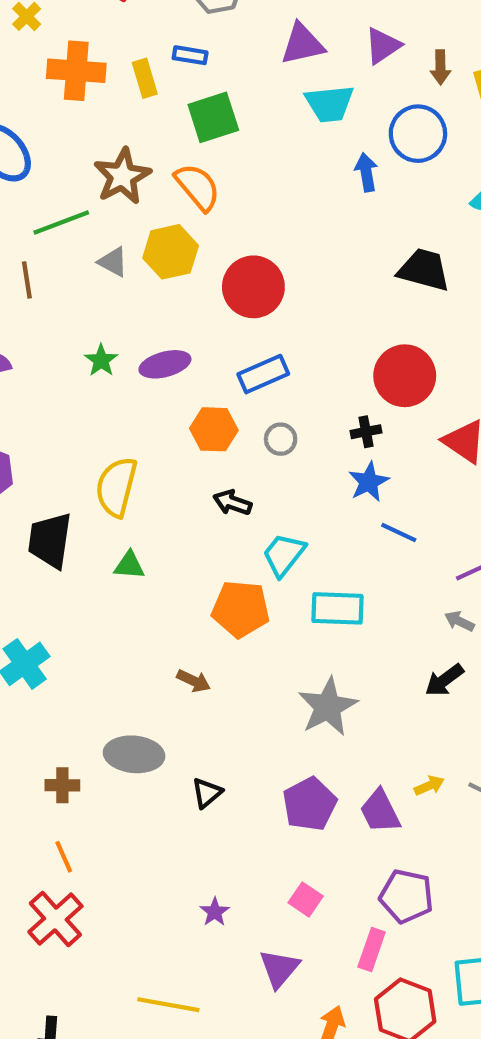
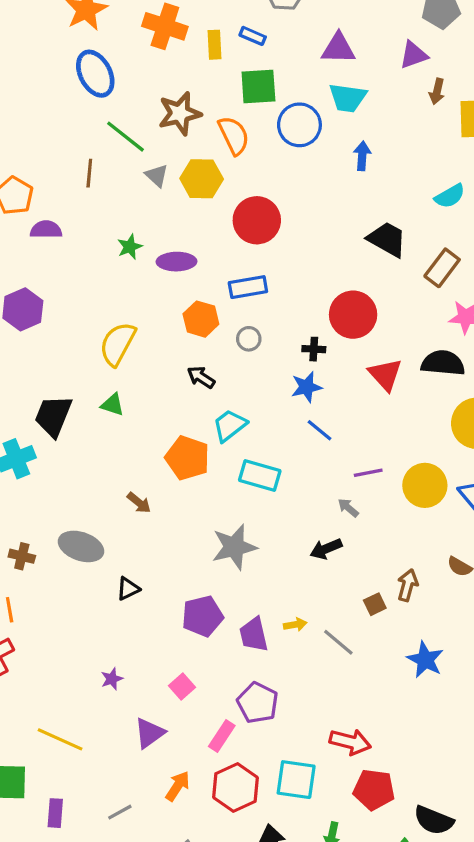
purple triangle: (383, 46) -> (414, 55), moved
blue circle: (418, 134) -> (299, 125), moved
green line: (61, 223) -> (126, 137), turned 45
black trapezoid: (50, 540) -> (53, 416), moved

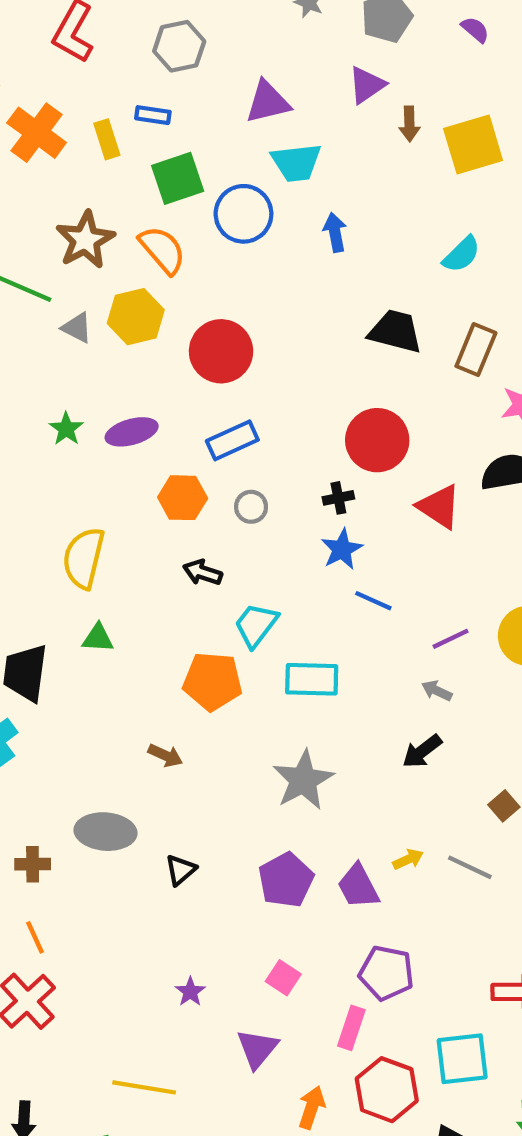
orange cross: (165, 26) -> (37, 133), turned 33

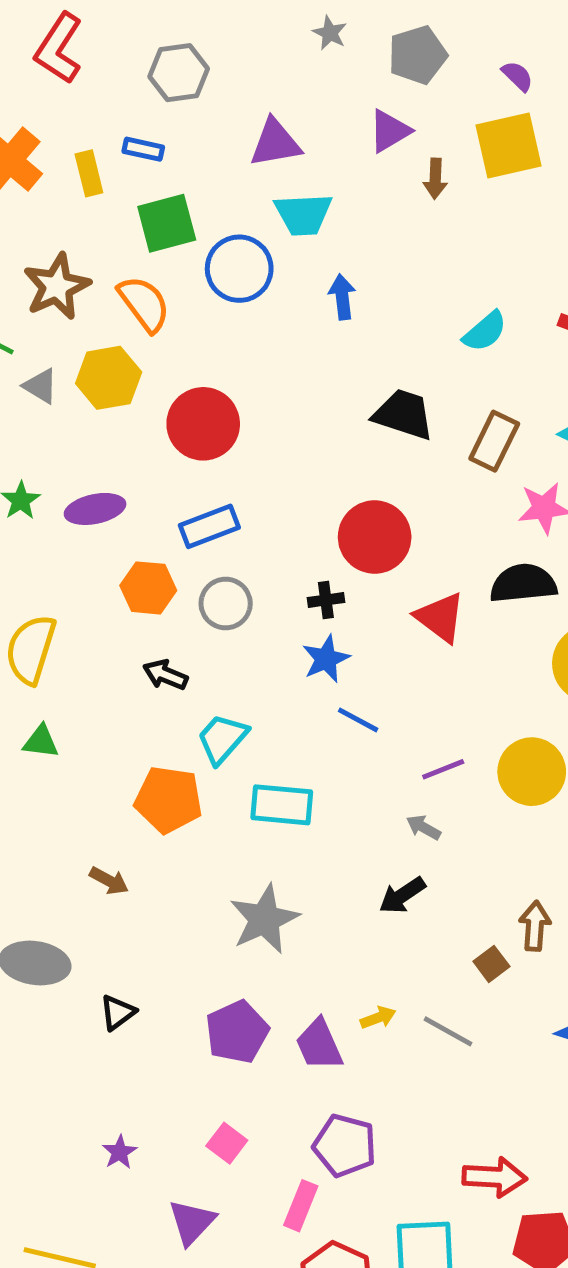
yellow square: (473, 144) -> (509, 145), moved
gray circle: (251, 507) -> (226, 603), size x1.4

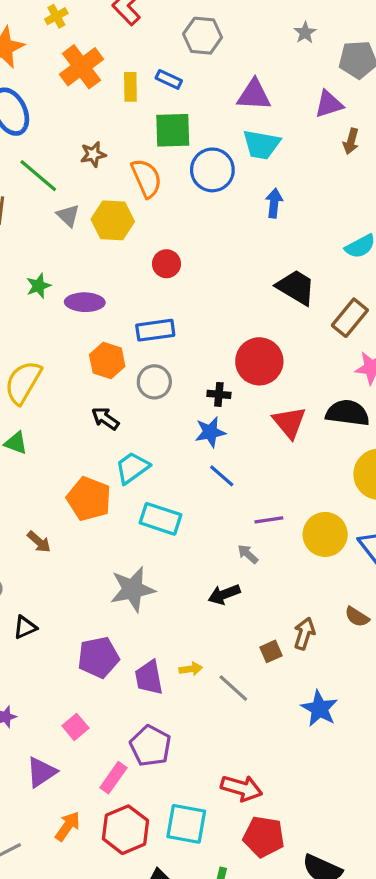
brown star: (57, 286) -> (93, 154), size x0.6
red circle: (203, 424) -> (166, 264), size x0.6

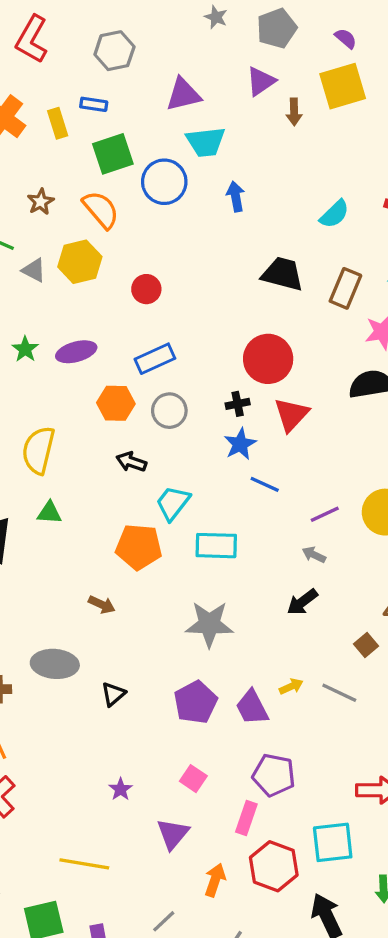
red triangle: (289, 422) -> (291, 415), moved, turned 39
gray star: (133, 589) -> (209, 624), turned 30

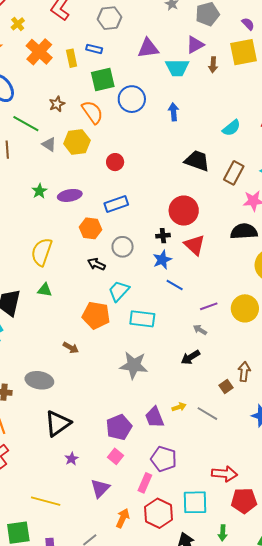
cyan trapezoid: (206, 142) -> (177, 68), moved
gray circle: (169, 411) -> (123, 247), moved
red triangle: (291, 415) -> (195, 245), turned -35
black triangle: (113, 694) -> (58, 423), moved, size x1.8
purple pentagon: (196, 702) -> (119, 427), moved

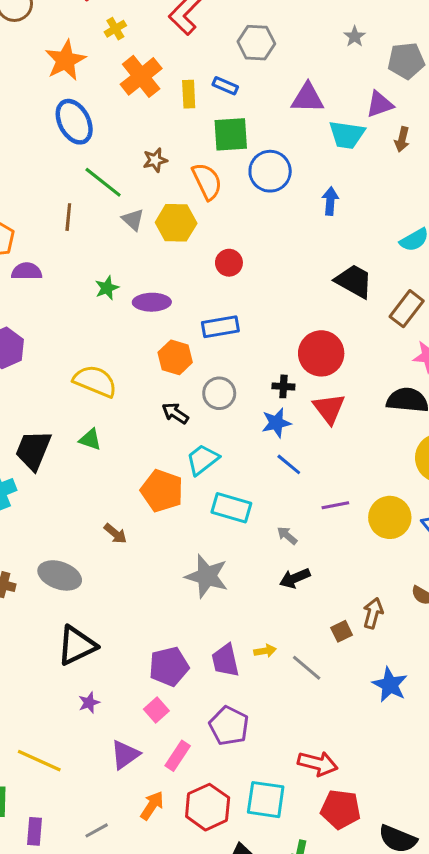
yellow semicircle: (42, 252) -> (95, 381), turned 84
gray arrow: (200, 330) -> (287, 536), moved
pink rectangle: (145, 483) -> (178, 756), moved

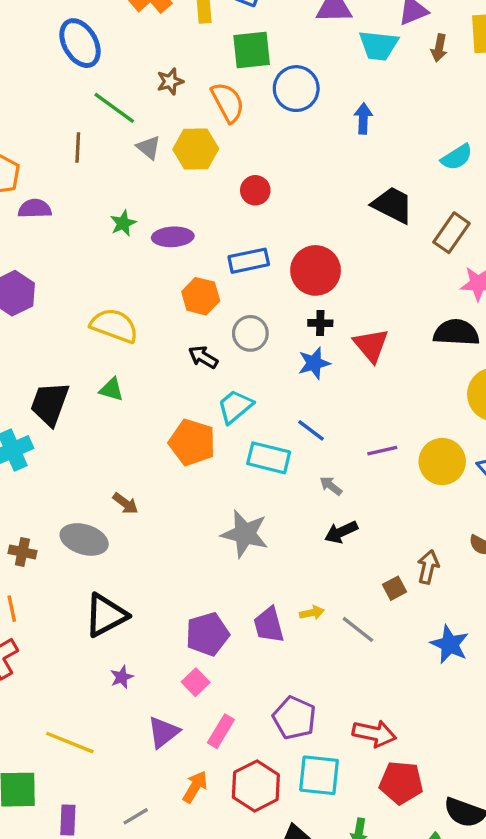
red circle: (321, 353) -> (316, 270), moved
blue line: (289, 464) -> (311, 430), moved
brown arrow: (115, 534) -> (125, 504), moved
purple pentagon: (229, 726) -> (294, 718), moved

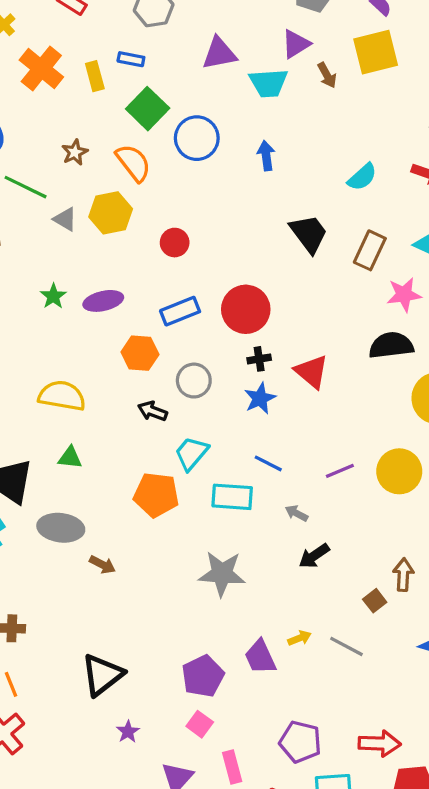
brown arrow: (439, 48) -> (327, 75), turned -30
green square: (252, 50) -> (148, 109), turned -30
black trapezoid: (393, 205) -> (309, 234), turned 36
gray ellipse: (84, 539) -> (61, 528), moved
pink rectangle: (221, 731) -> (232, 767), turned -36

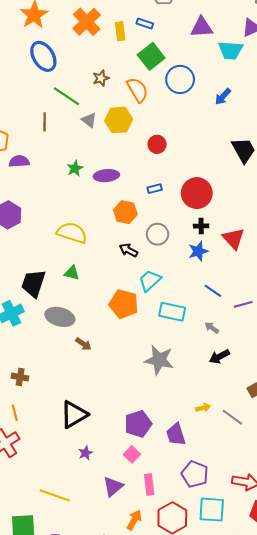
blue arrow: (266, 156) -> (223, 97), turned -138
blue rectangle: (180, 311) -> (155, 189), size x0.6
blue line: (268, 463) -> (213, 291), moved
purple trapezoid: (260, 657) -> (176, 434), moved

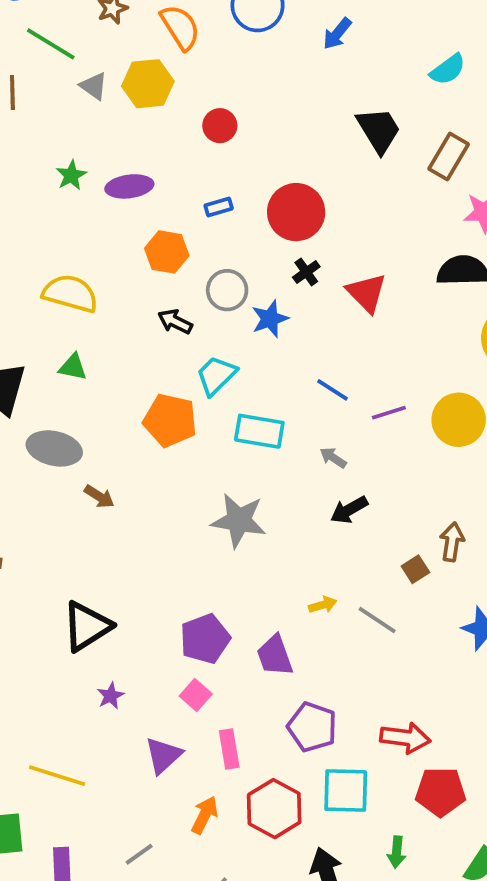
black cross: (201, 226) -> (306, 272), turned -32
blue star: (198, 251) -> (270, 319), moved

